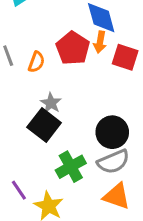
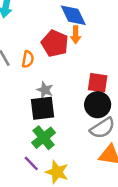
red square: (125, 57) -> (98, 83), moved
black square: (44, 125) -> (42, 108), turned -35
green cross: (71, 167) -> (44, 138), moved

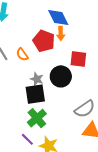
orange semicircle: (28, 59) -> (22, 54), turned 136
red square: (98, 83) -> (78, 59), moved
black circle: (98, 105) -> (61, 76), moved

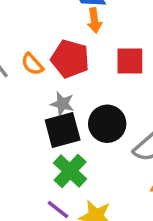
red pentagon: (44, 41) -> (70, 59), moved
black circle: (61, 76) -> (107, 124), moved

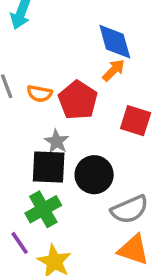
orange arrow: (94, 20) -> (114, 70), turned -145
orange semicircle: (32, 64) -> (40, 94), turned -55

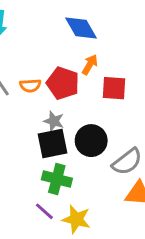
orange arrow: (114, 70) -> (90, 65), moved
green cross: (43, 209) -> (57, 179), turned -32

